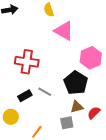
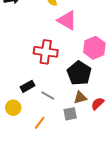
red cross: (27, 62) -> (46, 52), moved
gray line: (45, 92) -> (48, 95), moved

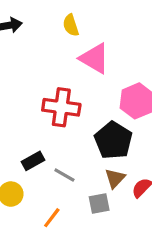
brown triangle: (80, 98) -> (115, 178), turned -32

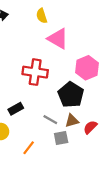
gray line: (64, 175) -> (50, 120), moved
brown triangle: (115, 178) -> (72, 121), turned 32

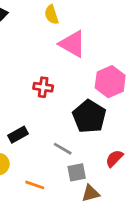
red cross: (35, 72) -> (43, 87), size x0.6
brown triangle: (72, 121) -> (91, 193), moved
orange line: (29, 148) -> (35, 185), turned 72

